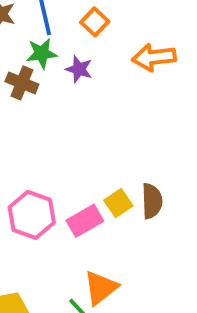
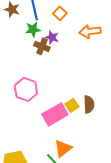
brown cross: (22, 83) -> (42, 46), moved
pink hexagon: (32, 215) -> (26, 89), moved
pink rectangle: (85, 221) -> (55, 114), size x1.4

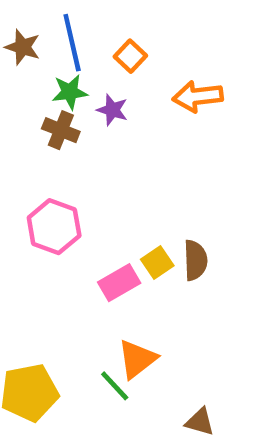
brown cross: (42, 46) -> (61, 130), moved
pink rectangle: (55, 114) -> (119, 283), size x0.7

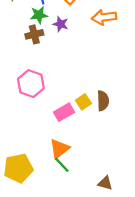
brown cross: (61, 130) -> (34, 34), turned -36
orange triangle: (137, 359) -> (59, 149), moved

